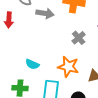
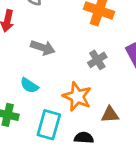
gray arrow: (45, 13) -> (43, 48), moved

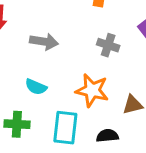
gray cross: (97, 60) -> (108, 45), turned -30

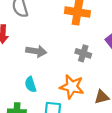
cyan semicircle: (36, 87) -> (30, 84), turned 49

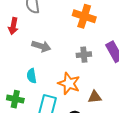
gray cross: (83, 53) -> (84, 55), turned -32

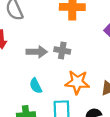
gray cross: (84, 55) -> (62, 50), moved, turned 32

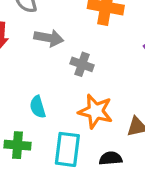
gray arrow: (37, 52) -> (49, 38), moved

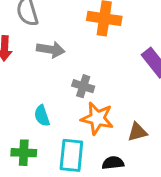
gray cross: (82, 64) -> (83, 86), moved

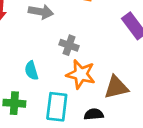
brown triangle: (137, 132) -> (116, 87), size x1.4

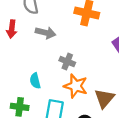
brown triangle: (116, 87) -> (104, 98), turned -40

